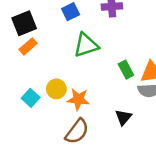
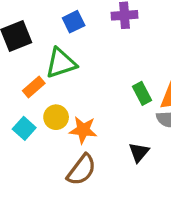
green triangle: (86, 45) -> (61, 63), moved
orange rectangle: (28, 46) -> (34, 87), moved

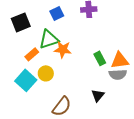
cyan square: (24, 128) -> (26, 80), size x1.5
orange star: (83, 130) -> (63, 49), moved

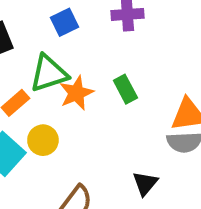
orange star: (63, 49) -> (76, 93), turned -30
green rectangle: (100, 58) -> (125, 89), moved

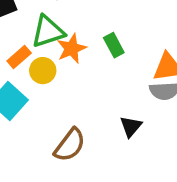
yellow circle: (43, 140) -> (43, 71), moved

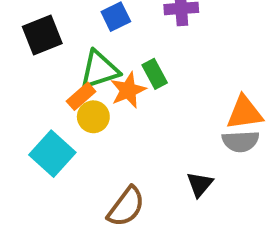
green rectangle: (114, 45) -> (155, 74), moved
orange rectangle: (19, 57) -> (81, 96), moved

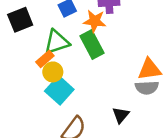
green rectangle: (155, 74) -> (92, 45), size x1.5
orange star: (128, 90) -> (95, 21), moved, turned 30
cyan square: (52, 154) -> (59, 90), moved

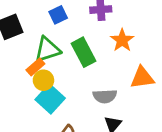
orange star: (95, 21) -> (122, 40), moved, turned 30
gray semicircle: (147, 88) -> (105, 96), moved

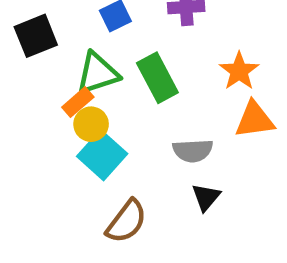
orange star: (122, 40) -> (239, 71), moved

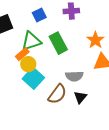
brown semicircle: (126, 221) -> (57, 94), moved

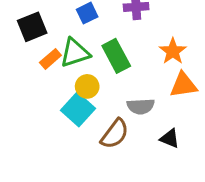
orange rectangle: (22, 54) -> (50, 59), moved
yellow circle: (28, 64) -> (87, 86), moved
black triangle: (80, 97) -> (170, 138), moved, turned -48

